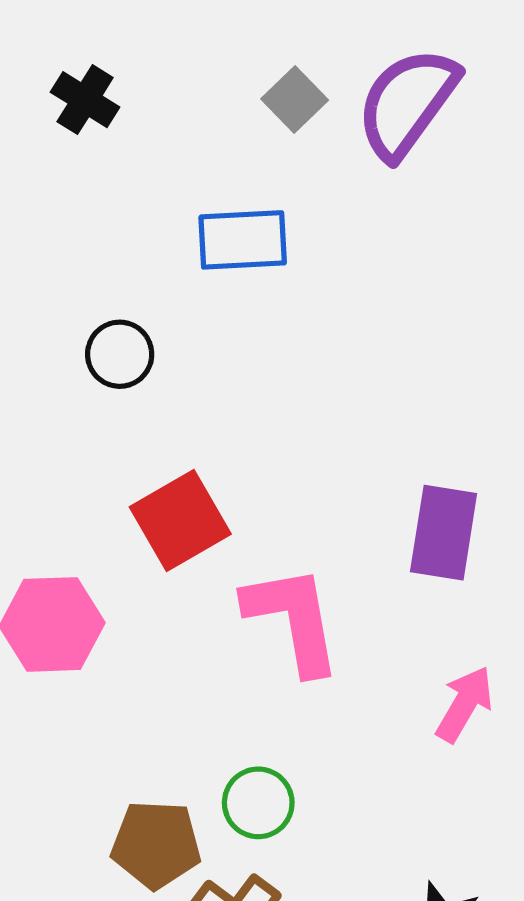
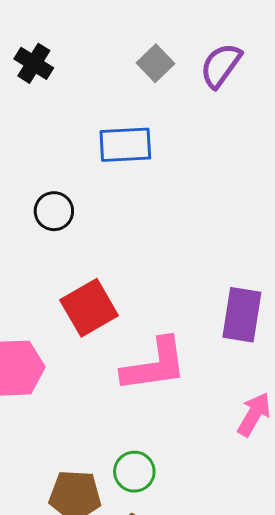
purple semicircle: (407, 103) -> (221, 65), size x0.7
pink L-shape: (293, 619) -> (154, 365), turned 92

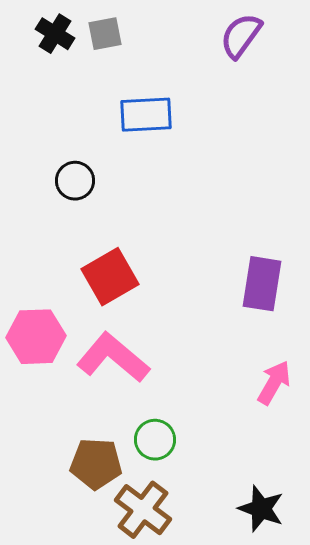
gray square: (155, 63) -> (105, 34), moved, turned 33
pink L-shape: (154, 365) -> (113, 358), moved, turned -132

